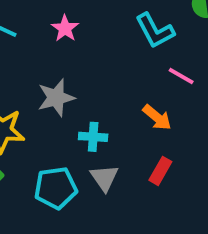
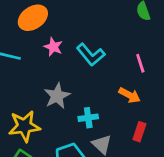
cyan L-shape: (155, 31) -> (91, 55), moved
pink line: (181, 76) -> (140, 63), turned 54

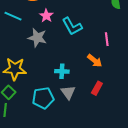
gray star: (57, 96) -> (37, 38), moved, turned 30

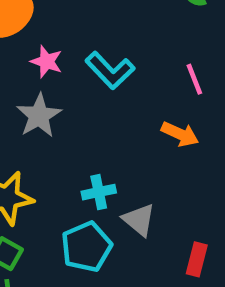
gray star: (37, 38) -> (39, 116), turned -30
cyan cross: (62, 71) -> (99, 192), moved
red rectangle: (97, 88) -> (197, 259), moved

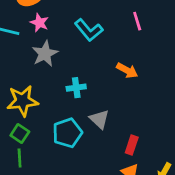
pink star: (47, 62) -> (39, 23), moved
pink line: (194, 79) -> (137, 21), moved
cyan cross: (99, 192) -> (76, 88), moved

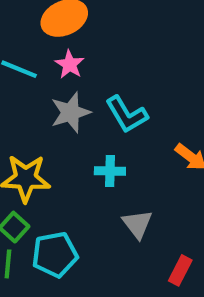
cyan L-shape: (89, 30) -> (127, 114), moved
cyan pentagon: (67, 133) -> (55, 255), moved

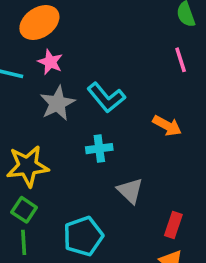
cyan pentagon: (55, 255) -> (83, 236), moved

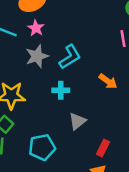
cyan L-shape: (106, 97) -> (70, 57), turned -90
gray triangle: (130, 191) -> (77, 121), turned 30

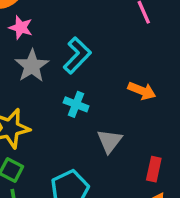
orange arrow: (108, 81) -> (142, 91), moved
cyan cross: (61, 90) -> (76, 104), turned 35

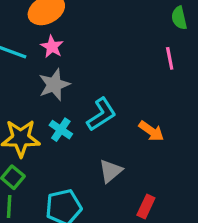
cyan L-shape: (77, 55) -> (101, 114), moved
cyan cross: (76, 104) -> (61, 130), moved

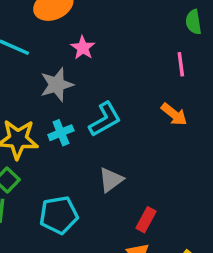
pink star: (52, 47) -> (83, 48), moved
cyan cross: (61, 130) -> (61, 133), turned 30
orange arrow: (151, 131) -> (174, 114), moved

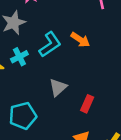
orange arrow: (174, 114) -> (80, 40), moved
red rectangle: (146, 220) -> (87, 104), moved

